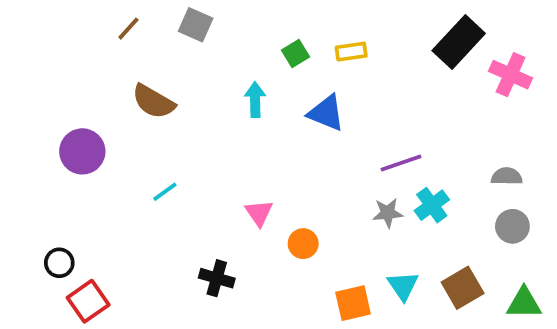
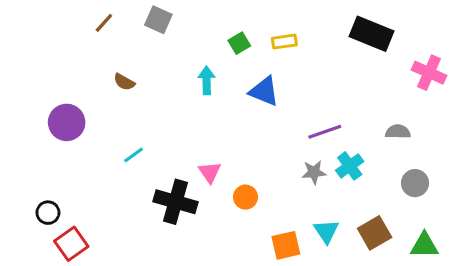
black rectangle: (459, 42) -> (371, 34), turned 69
pink cross: (511, 75) -> (429, 73), moved
brown semicircle: (153, 102) -> (124, 82), size x0.6
gray semicircle: (507, 176) -> (398, 132), moved
black cross: (217, 278) -> (175, 202), moved, size x1.5

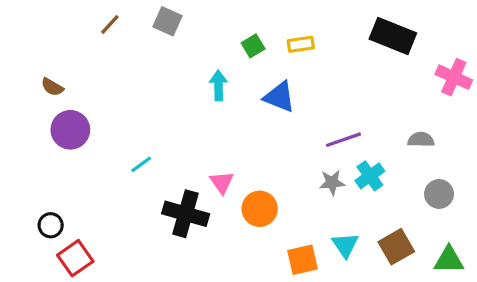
brown semicircle: (124, 82) -> (52, 87), moved
orange circle: (245, 197) -> (260, 209), size x1.4

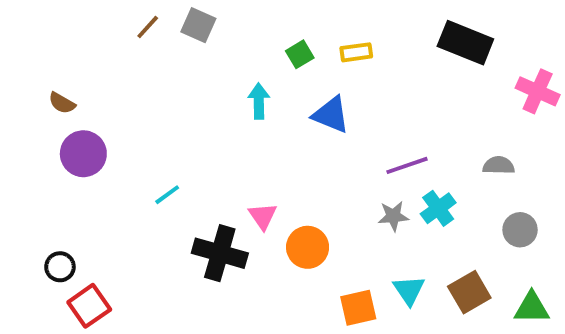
brown line: (110, 24) -> (148, 27), moved

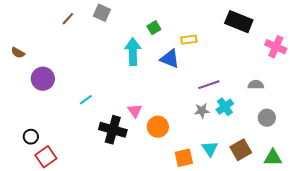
brown line: (148, 27) -> (68, 19), moved
yellow rectangle: (356, 52) -> (189, 40), moved
cyan arrow: (259, 101) -> (133, 52), size x1.5
brown semicircle: (62, 103) -> (18, 53), moved

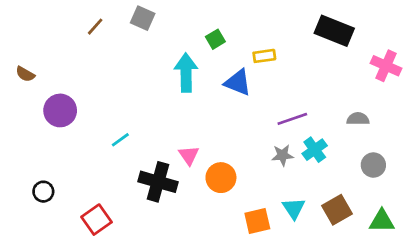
red square: (46, 157) -> (96, 220), moved

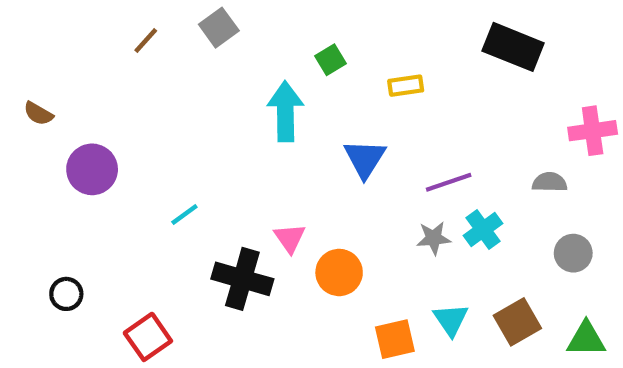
gray square: (143, 18) -> (219, 28), turned 30
pink cross: (386, 66) -> (593, 131), moved, turned -32
blue triangle: (238, 83) -> (365, 159), moved, turned 40

